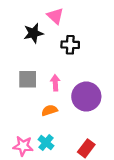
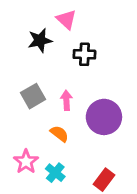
gray square: (28, 79) -> (33, 96), turned -30
orange semicircle: (49, 110) -> (59, 134), turned 56
pink star: (23, 146) -> (26, 162), moved, turned 30

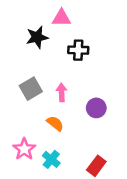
pink triangle: (66, 20) -> (62, 18), turned -42
purple circle: (104, 117) -> (96, 108), size x0.6

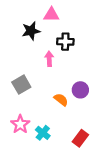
gray square: (31, 89) -> (21, 85), moved
pink arrow: (62, 93) -> (49, 59), moved
orange semicircle: (55, 123) -> (61, 100), moved

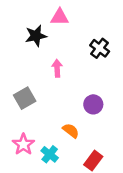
black cross: (65, 42) -> (100, 48), moved, turned 35
orange semicircle: (61, 100) -> (71, 131), moved

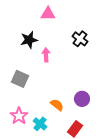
black star: (36, 36) -> (29, 40), moved
gray square: (25, 98) -> (20, 79), turned -36
purple circle: (93, 104) -> (82, 99), moved

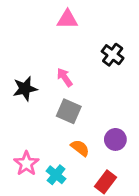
black star: (29, 40) -> (25, 89), moved
pink arrow: (46, 55) -> (65, 77), turned -32
gray square: (20, 79) -> (69, 111), moved

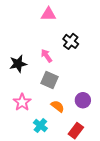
black cross: (113, 55) -> (71, 41), moved
pink star: (26, 164) -> (22, 102), moved

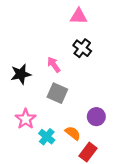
pink triangle: (48, 14) -> (79, 16), moved
orange semicircle: (58, 106) -> (73, 133), moved
cyan cross: (40, 126) -> (47, 137), moved

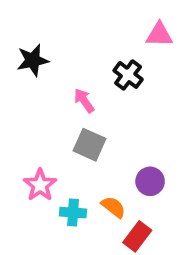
pink triangle: (79, 16) -> (159, 35), moved
black star: (21, 74) -> (33, 60), moved
cyan cross: (47, 137) -> (73, 213), turned -35

